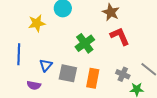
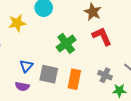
purple semicircle: (34, 85) -> (22, 86), moved

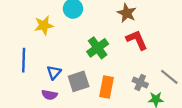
gray square: (49, 74) -> (79, 81), turned -30

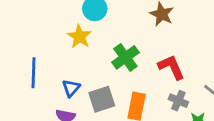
yellow star: (44, 25) -> (79, 37), moved, turned -30
red L-shape: (137, 40) -> (171, 67), moved

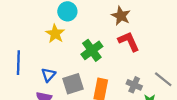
red L-shape: (171, 67) -> (129, 41), moved

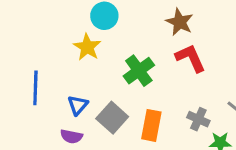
gray square: (73, 84) -> (112, 118), turned -30

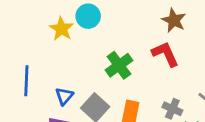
brown star: (180, 22) -> (174, 20), moved
yellow star: (87, 47) -> (61, 29), moved

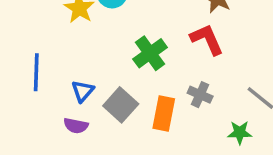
gray cross: (172, 109) -> (200, 95), moved

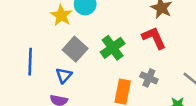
gray square: (121, 105) -> (75, 49), moved

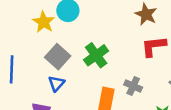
red L-shape: (154, 38) -> (154, 46), moved, turned -72
blue triangle: (64, 75) -> (56, 83), moved

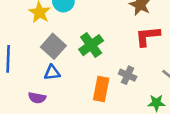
blue triangle: (56, 83) -> (52, 73), turned 42

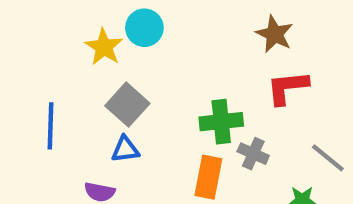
green cross: (91, 45) -> (221, 122), moved, turned 30

